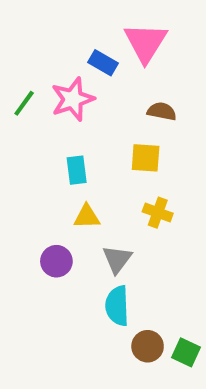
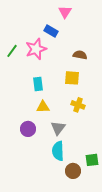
pink triangle: (146, 43) -> (65, 12), moved, size x0.6
green square: (186, 352) -> (92, 160), moved, turned -32

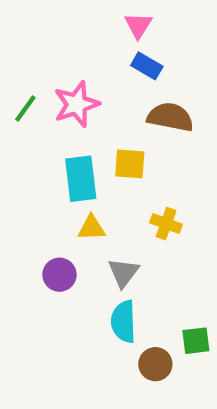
blue rectangle: (51, 31) -> (147, 66), moved
brown semicircle: (80, 55) -> (170, 117), size x1.5
yellow square: (72, 78) -> (130, 164), moved
cyan rectangle: (38, 84) -> (81, 179), size x1.5

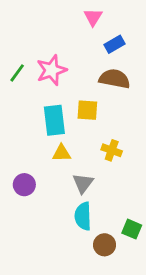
blue rectangle: (147, 66) -> (115, 44), moved, turned -60
purple circle: (59, 275) -> (24, 185), moved
green square: (196, 341) -> (132, 229), turned 30

